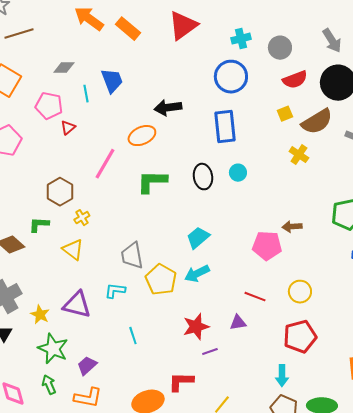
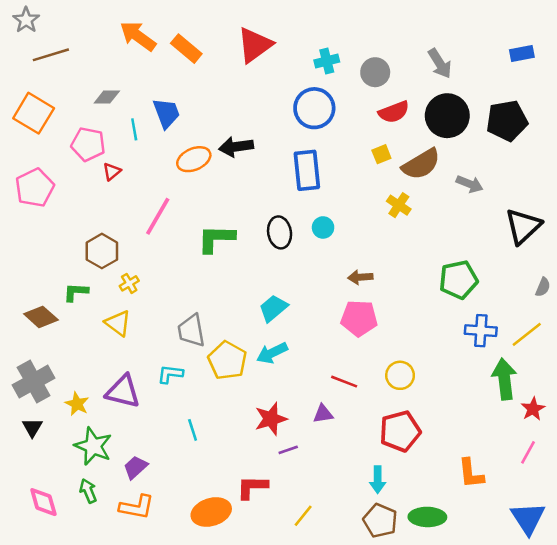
orange ellipse: (142, 136) -> (194, 159), moved
brown arrow: (292, 227) -> (360, 277), moved

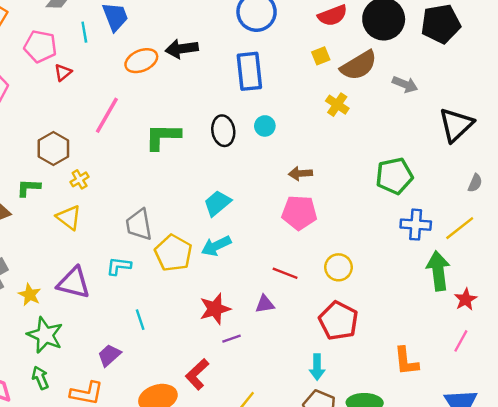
red pentagon: (400, 431) -> (338, 321), turned -30
purple trapezoid: (135, 467) -> (109, 355), moved
red L-shape: (252, 487) -> (197, 374), turned -44

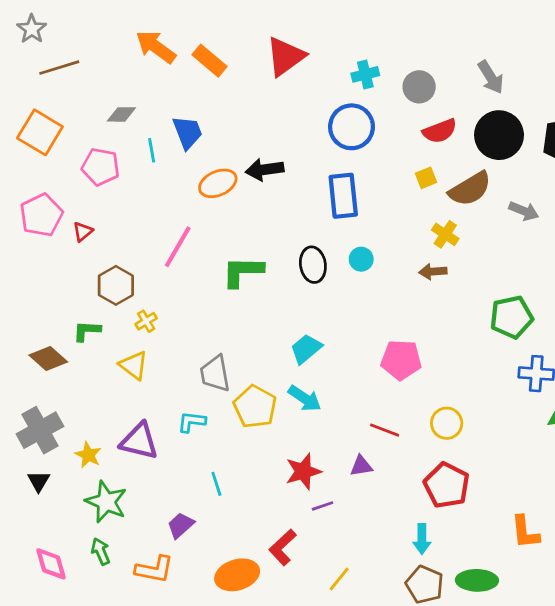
red triangle: (63, 72) -> (83, 232), moved
brown arrow: (300, 173) -> (433, 272), moved
cyan arrow: (216, 246) -> (305, 398), turned -120

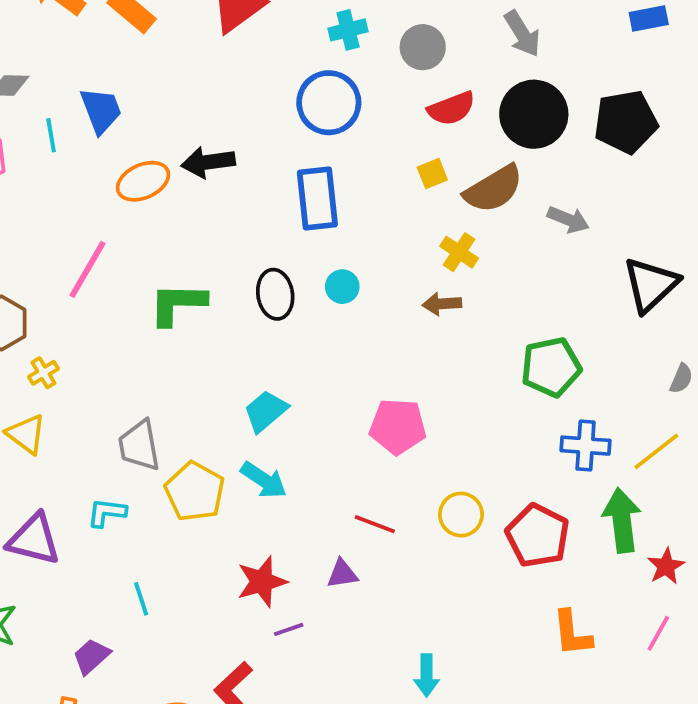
red pentagon: (447, 485) -> (538, 536), moved
orange L-shape: (525, 532) -> (572, 633), moved

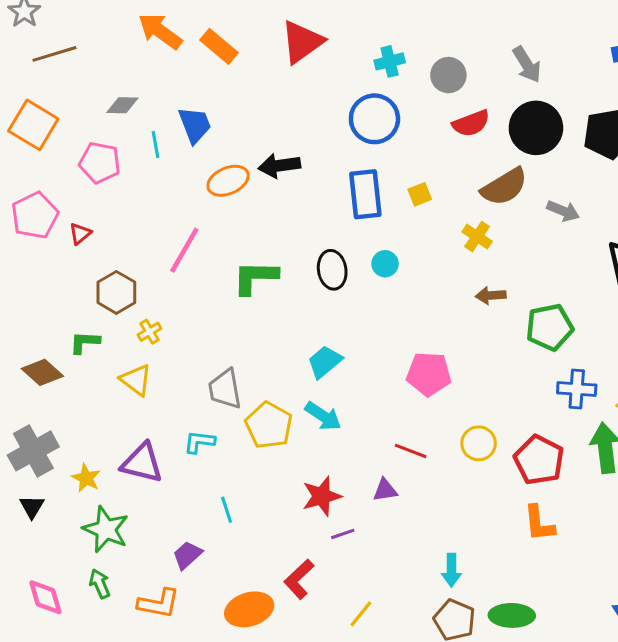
yellow square: (432, 174) -> (420, 194), moved
brown arrow: (442, 304) -> (491, 295), moved
orange L-shape: (572, 633) -> (539, 523), moved

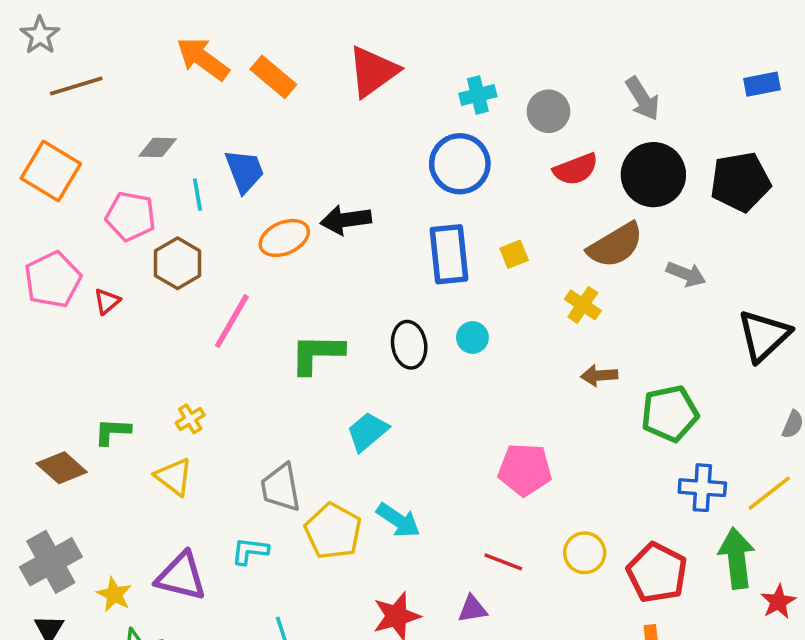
brown hexagon: (116, 292) -> (178, 263), moved
cyan trapezoid: (325, 362) -> (368, 432), moved

